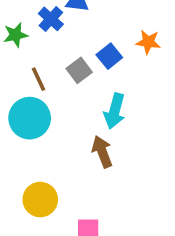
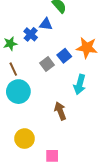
orange star: (148, 42) -> (87, 48), size x1.5
brown line: (38, 79) -> (13, 69), moved
cyan arrow: (115, 111) -> (80, 84), moved

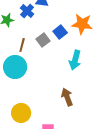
brown line: (13, 69) -> (22, 45), moved, turned 40
brown arrow: (60, 111) -> (67, 97), moved

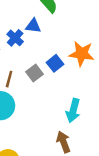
cyan arrow: (75, 60) -> (73, 110), moved

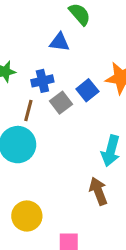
blue cross: (15, 38) -> (42, 81), moved, turned 35

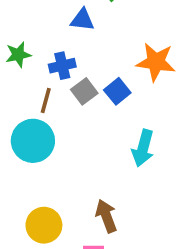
blue square: (87, 90) -> (117, 91), moved
brown arrow: (98, 191) -> (106, 216), moved

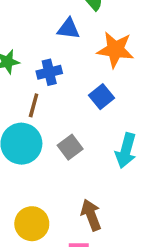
orange star: (156, 62) -> (115, 50), moved
gray square: (84, 91) -> (70, 147), moved

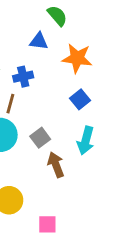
blue square: (101, 97) -> (80, 99), moved
brown arrow: (91, 215) -> (56, 165), moved

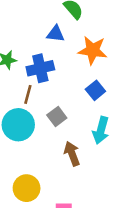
blue cross: (23, 77) -> (40, 68), size x1.4
gray square: (40, 138) -> (57, 116), moved

